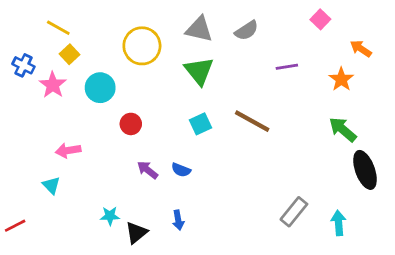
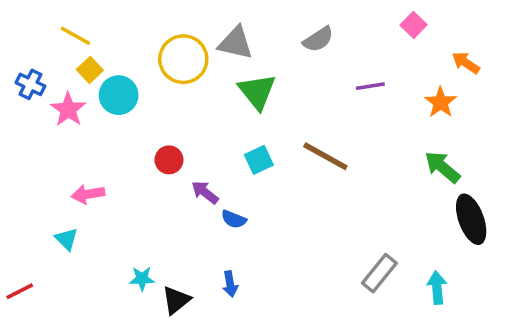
gray triangle: (199, 29) -> (236, 43), moved
cyan circle: (100, 88) -> (119, 95), moved
purple arrow: (148, 170) -> (205, 192), moved

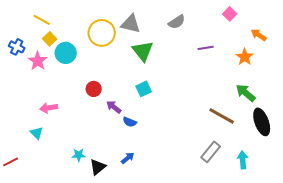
brown line: (325, 156) -> (222, 116), moved
blue arrow: (230, 284) -> (128, 158), turned -120

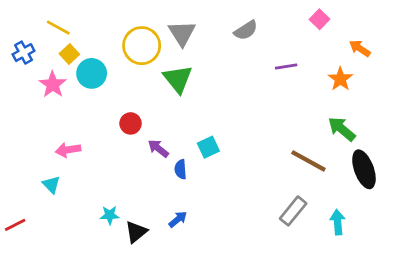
gray triangle: (131, 24) -> (182, 33), turned 45
blue cross: (17, 47) -> (24, 53), moved, turned 35
green triangle: (143, 51) -> (178, 79), moved
cyan square: (144, 89) -> (208, 147), moved
blue semicircle: (130, 122) -> (181, 169), turned 64

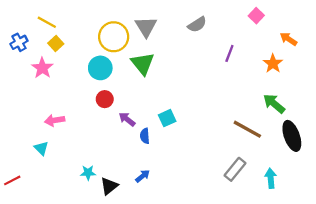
purple line: (286, 66) -> (229, 53), turned -60
cyan circle: (92, 73) -> (100, 68), moved

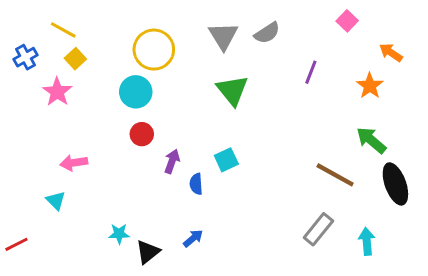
gray triangle: (146, 27) -> (223, 36), moved
green triangle: (143, 63) -> (232, 90), moved
purple arrow: (127, 119) -> (172, 161), turned 72

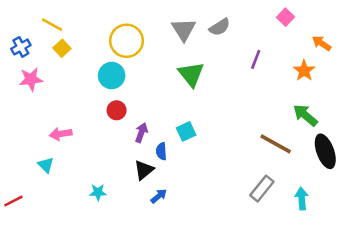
pink star: (57, 92) -> (31, 79), moved, turned 30
black triangle: (148, 252) -> (144, 170), moved

